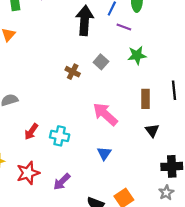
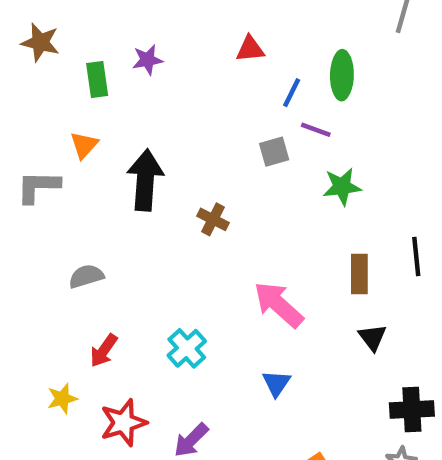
black arrow: (85, 20) -> (145, 180), moved
gray square: (101, 62) -> (274, 152), moved, turned 32
red arrow: (31, 132) -> (104, 351), moved
cyan cross: (60, 136) -> (187, 348), turned 36

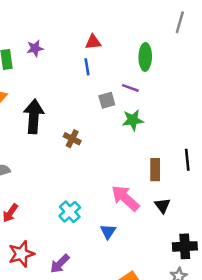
blue line: (292, 93) -> (87, 67), moved, turned -35
green star: (342, 187) -> (133, 120), moved
pink arrow: (279, 305) -> (125, 198), moved
cyan cross: (187, 348) -> (70, 212), moved

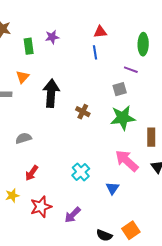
gray square: (107, 100) -> (120, 89), moved
green star: (133, 120) -> (123, 118), moved, size x1.4

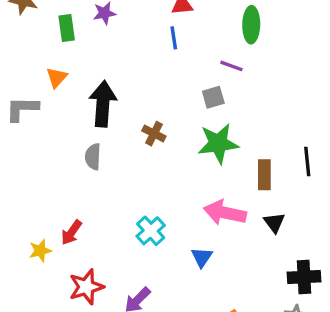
gray semicircle: (24, 138) -> (93, 157), moved, turned -70
pink arrow: (127, 161) -> (225, 213), turned -30
yellow star: (12, 195) -> (40, 251), moved

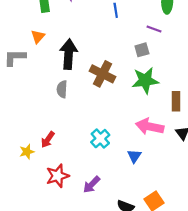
brown cross: (154, 134) -> (102, 74), size x1.6

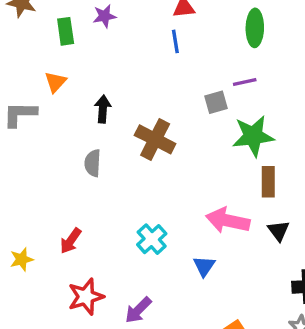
purple line: (154, 29) -> (245, 82), moved, turned -32
black arrow: (69, 54) -> (103, 109), size x0.6
green star: (145, 80) -> (253, 136), moved
yellow star: (27, 152) -> (22, 259), moved

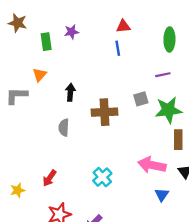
gray square: (216, 102) -> (141, 99), moved
brown cross: (155, 139) -> (105, 112), turned -30
blue triangle: (204, 266) -> (162, 195), moved

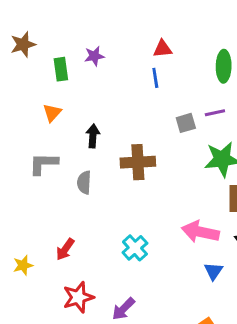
brown star: (18, 23) -> (23, 44), turned -30
gray L-shape: (16, 96) -> (43, 164), moved
gray square: (141, 99) -> (186, 123), moved

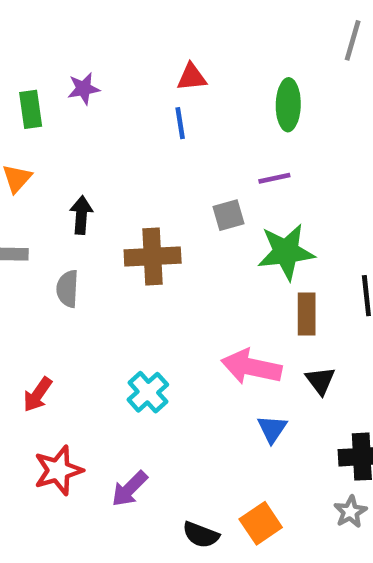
gray square: (186, 123) -> (228, 215), moved

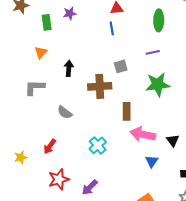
gray square: (228, 215) -> (121, 66), moved
gray semicircle: (67, 289) -> (65, 112), moved, turned -56
brown rectangle: (307, 314) -> (127, 111), moved

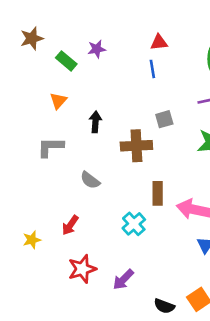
green rectangle: (47, 22) -> (66, 61), turned -42
brown rectangle: (127, 111) -> (158, 193), moved

